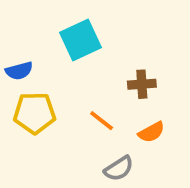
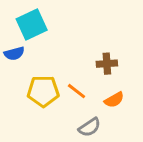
cyan square: (80, 40) -> (32, 25), moved
yellow pentagon: (34, 113) -> (43, 91), moved

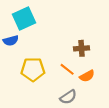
orange line: (76, 91) -> (67, 69), moved

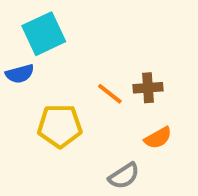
orange line: (67, 69) -> (110, 94), moved

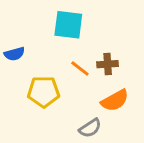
cyan square: (44, 34) -> (68, 25), moved, turned 32
orange semicircle: (158, 138) -> (115, 100), size x1.4

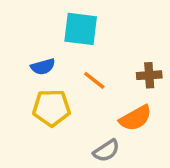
blue semicircle: (14, 54) -> (43, 67), moved
brown cross: (108, 64) -> (149, 75), moved

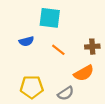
yellow pentagon: (51, 108) -> (32, 87), moved

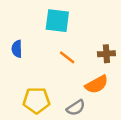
blue semicircle: (26, 41) -> (17, 49), moved, turned 104

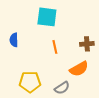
orange line: (67, 57) -> (55, 47), turned 40

